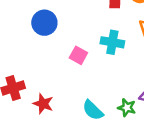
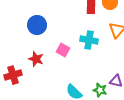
red star: (43, 104) -> (36, 59), moved

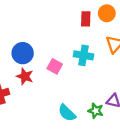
blue circle: (37, 25) -> (23, 53), moved

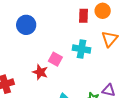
blue circle: (23, 53) -> (26, 25), moved
red star: (25, 76) -> (40, 72), moved

